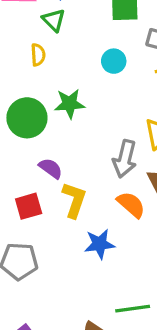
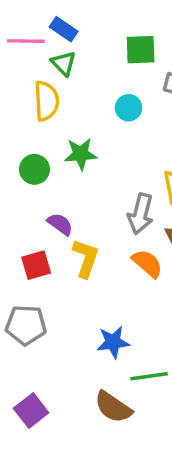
yellow semicircle: (38, 55) -> (46, 101), size x1.6
green circle: (27, 118) -> (34, 169), size x0.7
blue star: (100, 244) -> (113, 342), moved

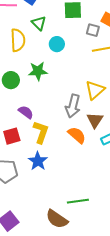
green triangle: (64, 63) -> (39, 23), moved
cyan circle: (129, 108) -> (57, 44), moved
blue star: (113, 342) -> (38, 161), moved, turned -30

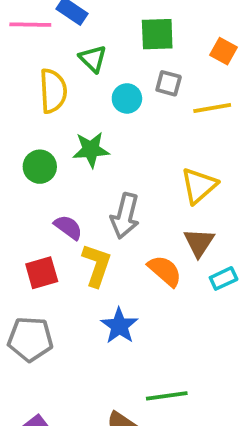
gray square: (93, 30) -> (169, 83), moved
gray arrow: (73, 106) -> (125, 216), moved
blue star: (38, 161) -> (119, 326), moved

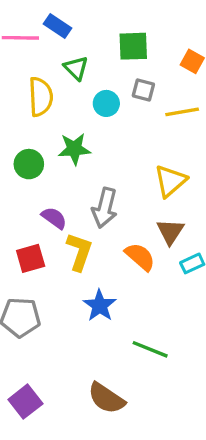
green line: (167, 396) -> (150, 349), moved, turned 30

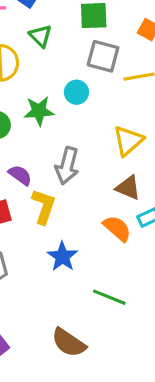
gray square: (143, 90) -> (103, 56), size x1.5
cyan circle: (106, 103) -> (76, 92), moved
brown triangle: (170, 231) -> (128, 188), turned -40
orange semicircle: (140, 257) -> (117, 228), moved

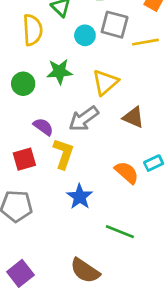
cyan circle: (76, 92) -> (85, 35), moved
yellow triangle: (128, 141) -> (105, 82), moved
gray arrow: (67, 166) -> (84, 119), turned 40
brown triangle: (128, 188) -> (133, 117), moved

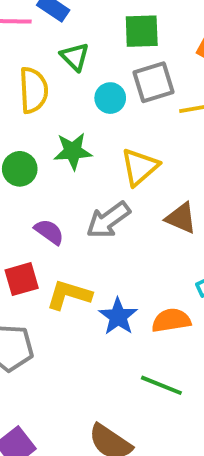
gray square: (115, 25) -> (153, 82), turned -32
yellow L-shape: (63, 154) -> (69, 295), moved, turned -92
orange semicircle: (127, 172) -> (171, 320), moved, turned -50
blue star: (80, 197) -> (118, 316), moved

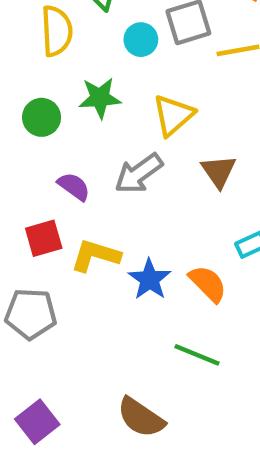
brown triangle: (181, 218) -> (219, 171), turned 32
orange semicircle: (171, 320) -> (208, 284), turned 54

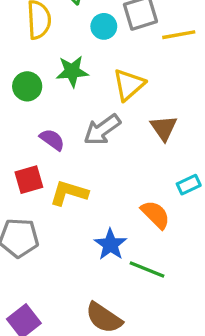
blue star: (150, 279) -> (110, 245), moved

